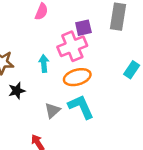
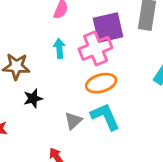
purple square: (83, 28) -> (108, 27), size x1.6
cyan arrow: (44, 64) -> (59, 48), moved

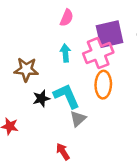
orange ellipse: (101, 83) -> (103, 85), turned -72
cyan L-shape: (105, 117) -> (67, 96), moved

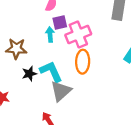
purple square: (110, 34) -> (60, 23), moved, size x0.6
gray triangle: (78, 119) -> (61, 91), size x1.5

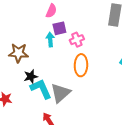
pink cross: (78, 34) -> (77, 40), size x0.6
cyan L-shape: (51, 71) -> (41, 89), moved

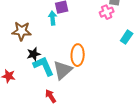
pink cross: (77, 40) -> (107, 12), moved
orange ellipse: (81, 65) -> (78, 55), moved

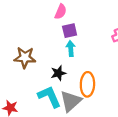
cyan arrow: (53, 18) -> (71, 49), moved
black star: (34, 54) -> (58, 73), moved

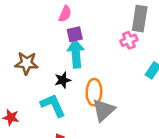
cyan arrow: (71, 49) -> (76, 54), size x1.6
gray triangle: (71, 101) -> (104, 110), moved

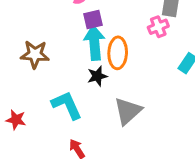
black star: (63, 80) -> (97, 76), moved
orange ellipse: (94, 92) -> (118, 53), moved

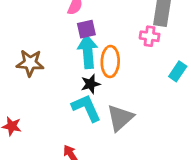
pink cross: (158, 27) -> (150, 36), turned 30
cyan L-shape: (67, 105) -> (86, 108), moved

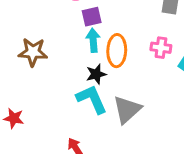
pink cross: (150, 36) -> (161, 48), moved
cyan arrow: (88, 52) -> (93, 40), size x0.7

